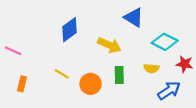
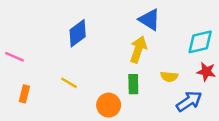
cyan diamond: (165, 42) -> (200, 42), moved, turned -40
yellow arrow: (109, 45) -> (138, 49), moved, turned -95
orange circle: (91, 84) -> (109, 105), moved

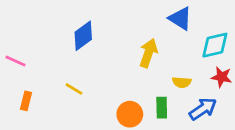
blue triangle: (149, 20) -> (180, 18), moved
green rectangle: (133, 84) -> (162, 108), moved
orange circle: (109, 105) -> (130, 114), moved

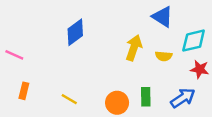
yellow semicircle: (182, 82) -> (164, 56), moved
yellow line: (74, 89) -> (69, 99), moved

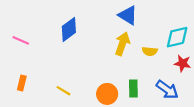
blue triangle: (162, 17) -> (128, 15), moved
pink line: (14, 55) -> (21, 40), moved
blue arrow: (183, 98) -> (167, 90), turned 70

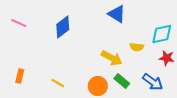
pink line: (21, 40) -> (19, 23), moved
yellow arrow: (122, 44) -> (112, 58), moved, turned 100
green rectangle: (133, 88) -> (122, 81), turned -49

